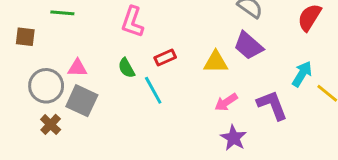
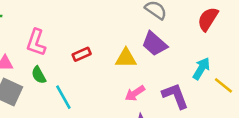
pink L-shape: (132, 22) -> (36, 42), moved
green semicircle: (126, 68) -> (39, 75), moved
cyan line: (153, 90) -> (63, 97), moved

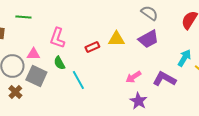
purple trapezoid: (154, 44) -> (148, 39), turned -70
yellow triangle: (126, 58) -> (116, 39), moved
purple L-shape: (175, 96) -> (164, 79), turned -40

